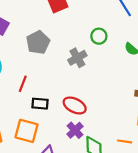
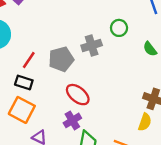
gray pentagon: (38, 42) -> (61, 59), moved
black rectangle: (40, 104) -> (24, 82), moved

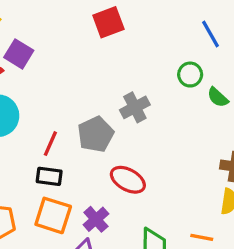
green circle: (119, 28) -> (190, 75), moved
purple cross: (72, 120) -> (96, 219), moved

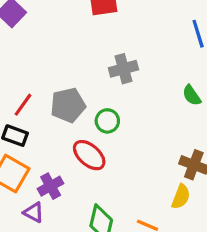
green circle: (190, 75) -> (107, 121), moved
gray cross: (135, 107) -> (123, 69), moved

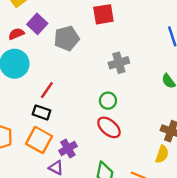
gray pentagon: (68, 105) -> (67, 38), moved
red ellipse: (89, 155) -> (109, 127), moved

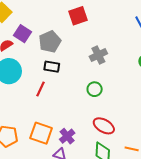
black rectangle: (42, 112) -> (52, 67), moved
red ellipse: (109, 127) -> (104, 126), moved

